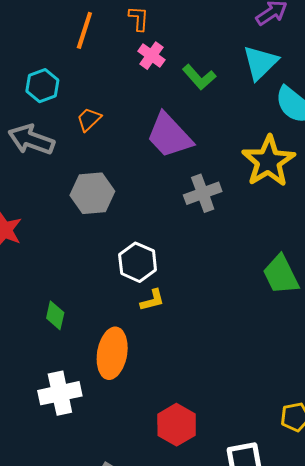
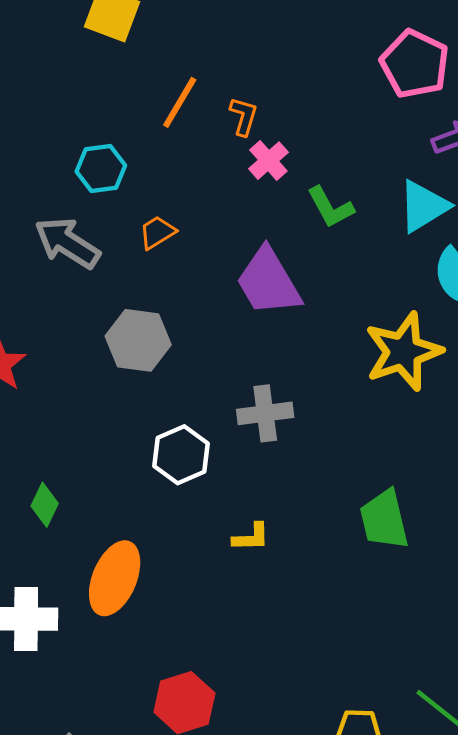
orange L-shape: (139, 18) -> (244, 116), moved
gray cross: (203, 193) -> (265, 413), moved
yellow L-shape: (152, 300) -> (251, 537), moved

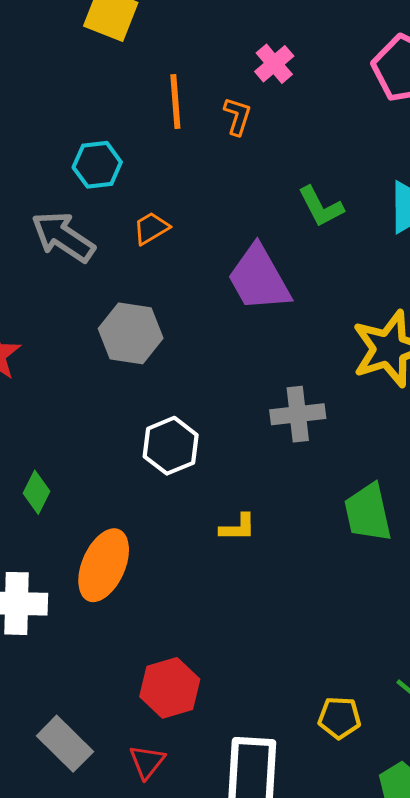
orange line: (180, 102) -> (175, 101), turned -36
pink cross: (268, 161) -> (274, 64), moved
gray cross: (265, 413) -> (298, 414), moved

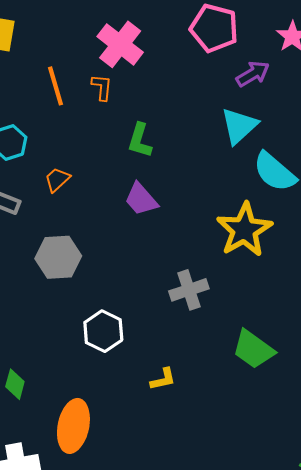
pink cross: (274, 64) -> (120, 44), size x1.6
green L-shape: (321, 207) -> (140, 140), moved, turned 56
purple trapezoid: (259, 278) -> (141, 199), size x0.7
green trapezoid: (368, 513) -> (253, 349), turned -30

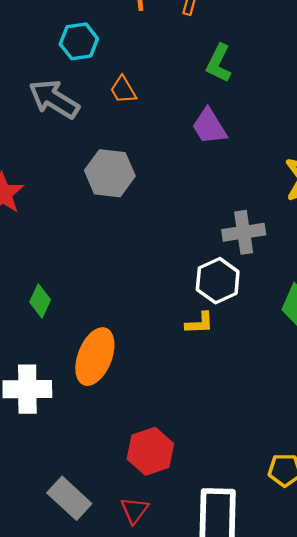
orange trapezoid: (57, 179) -> (123, 90), turned -88
white hexagon: (103, 331) -> (218, 281), moved

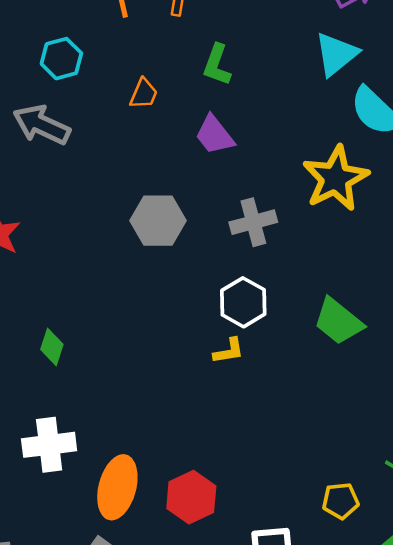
orange trapezoid: (123, 90) -> (144, 94), moved, turned -120
gray hexagon: (110, 173) -> (158, 221), moved
gray cross: (244, 232) -> (253, 222), moved
orange ellipse: (95, 357) -> (117, 487), moved

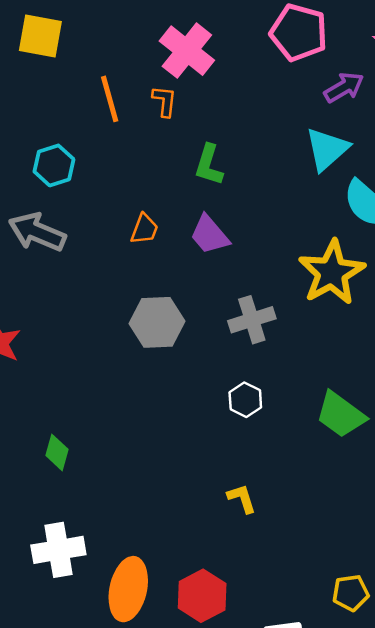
orange trapezoid: (144, 94) -> (144, 229), moved
white hexagon: (243, 302) -> (245, 400), size x0.7
yellow L-shape: (229, 351) -> (242, 499), moved, turned -96

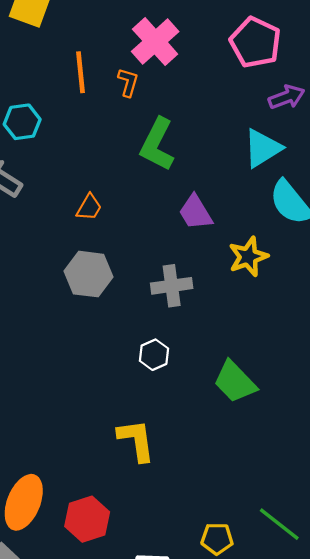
green L-shape: (209, 165) -> (157, 144), size x1.4
orange trapezoid: (144, 229) -> (89, 207), moved
purple trapezoid: (209, 235) -> (195, 212), moved
yellow star: (332, 273) -> (248, 257), size x0.7
yellow L-shape: (242, 499) -> (136, 440), size x1.6

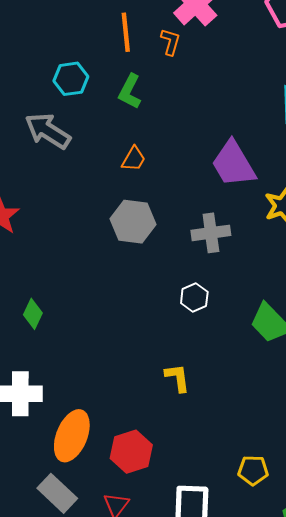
green L-shape: (157, 144) -> (130, 91), moved, size x0.7
purple trapezoid: (195, 212) -> (233, 164), size x1.4
yellow L-shape: (136, 440) -> (177, 378), size x0.7

